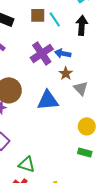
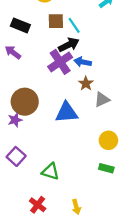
black arrow: (82, 25) -> (69, 45), moved, turned 60
gray triangle: (81, 88) -> (102, 100), turned 49
green triangle: (27, 164) -> (50, 171), moved

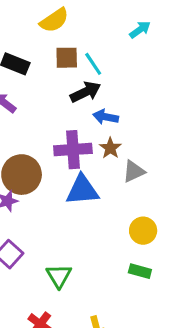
purple cross: (60, 62) -> (73, 150), moved, turned 30
green triangle: (50, 171) -> (59, 276), turned 42

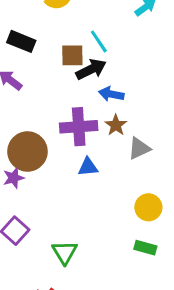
brown square: (67, 58) -> (72, 55), moved
blue triangle: (82, 190) -> (88, 167), size x0.6

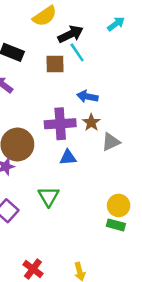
black arrow: (91, 69) -> (71, 34), moved
yellow circle: (148, 207) -> (119, 205), moved
green triangle: (65, 252) -> (49, 196), moved

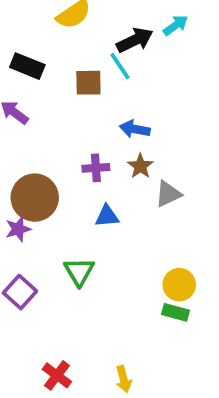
black arrow: (71, 34) -> (135, 40), moved
purple cross: (60, 124) -> (96, 168), size x0.6

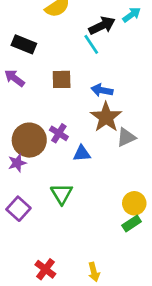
brown square: (88, 83) -> (62, 79), moved
brown star: (140, 166) -> (106, 117), size x1.6
purple cross: (96, 168) -> (59, 133), moved, turned 36
green rectangle: (176, 312) -> (132, 223), turned -48

